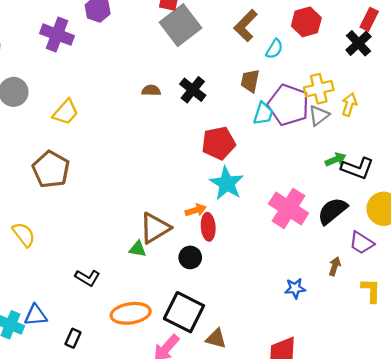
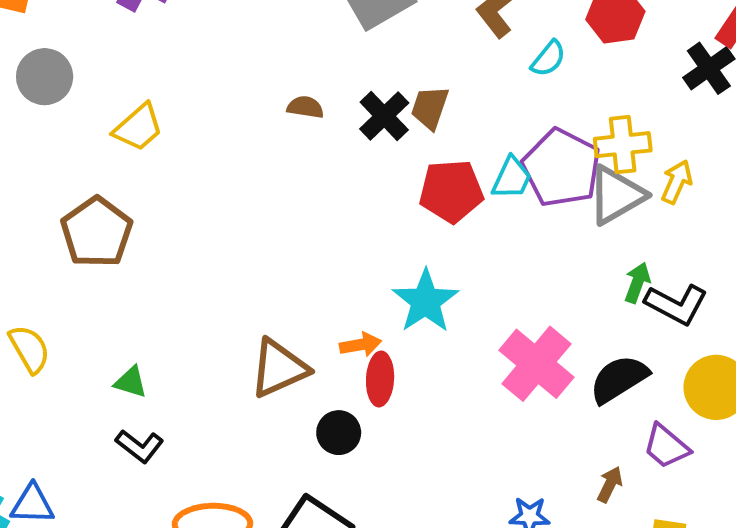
brown trapezoid: (250, 81) -> (430, 108), moved
gray triangle: (319, 115) -> (616, 195), size x1.5
red pentagon: (219, 143) -> (451, 191), moved
green arrow: (336, 160) -> (637, 283), turned -54
green triangle: (138, 249) -> (131, 382), moved

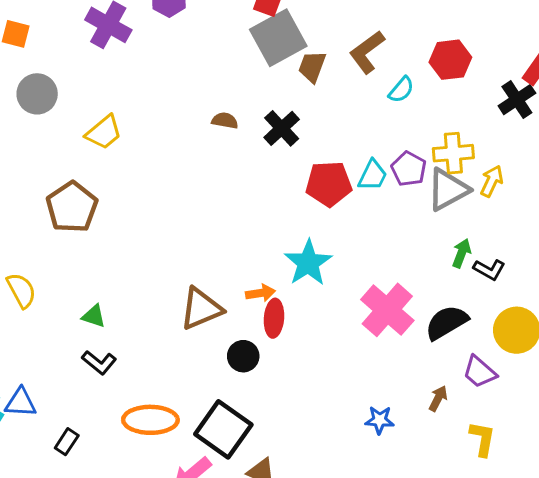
brown trapezoid: (430, 108) -> (312, 67), moved
purple pentagon: (561, 168) -> (409, 169), size x0.6
black L-shape: (676, 304) -> (489, 270), size x0.7

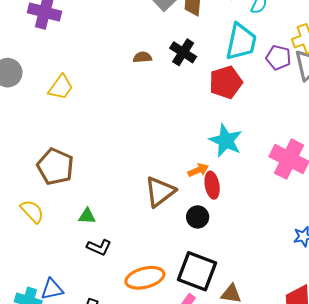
cyan trapezoid: (373, 175) -> (241, 42), moved, size x1.6
brown pentagon: (72, 207) -> (55, 167), moved

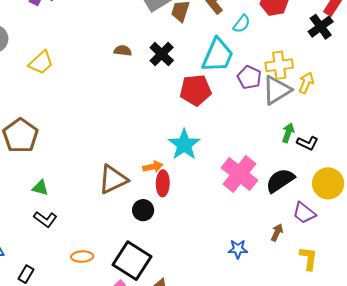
orange ellipse: (145, 278) -> (82, 257), size x0.6

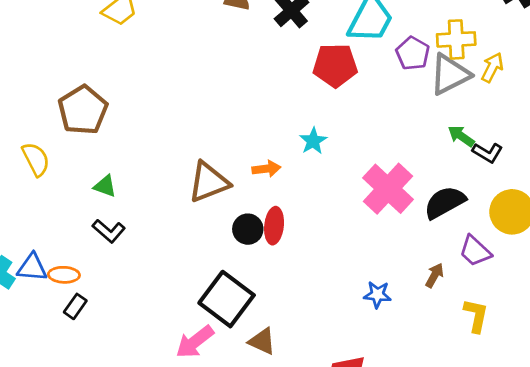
green arrow: (288, 133) -> (461, 136), turned -78
cyan star: (184, 145) -> (313, 141), size x0.6
red ellipse: (163, 183) -> (274, 226), moved
orange ellipse: (82, 257) -> (64, 275), moved

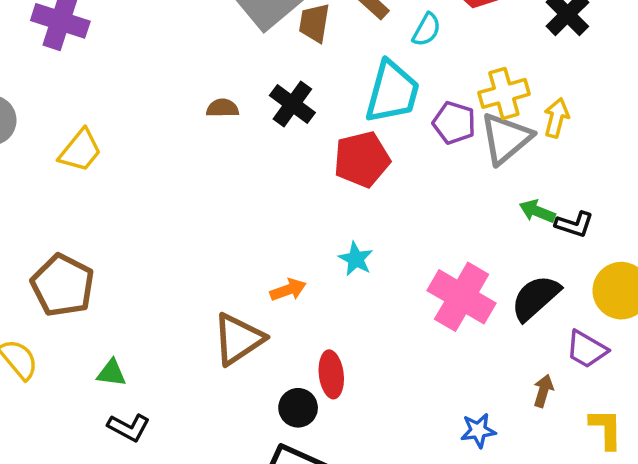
orange arrow: (266, 169) -> (288, 290), moved
black circle: (248, 229) -> (298, 408), moved

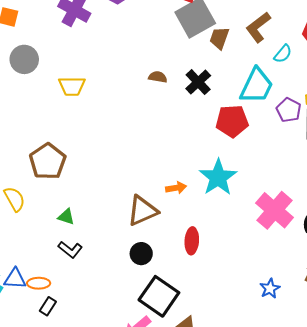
yellow trapezoid: (80, 151) -> (72, 86), turned 40
cyan star: (356, 259) -> (218, 177), size x1.8
black circle: (298, 408) -> (141, 254), moved
blue star: (478, 430) -> (270, 288), turned -30

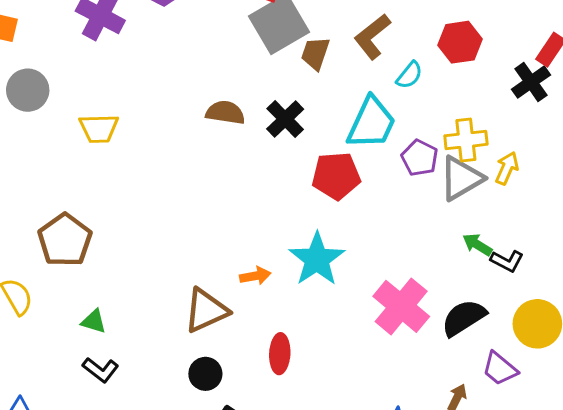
brown semicircle: (158, 77) -> (225, 113), size x1.4

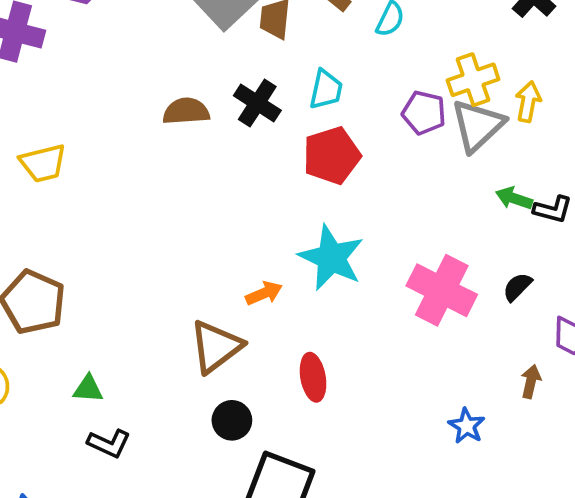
cyan trapezoid: (371, 123) -> (326, 90), moved, size x0.6
black semicircle: (464, 318) -> (517, 287), size x0.6

